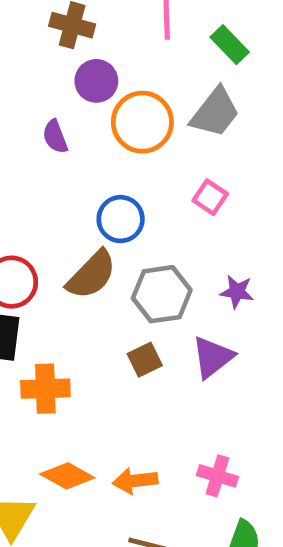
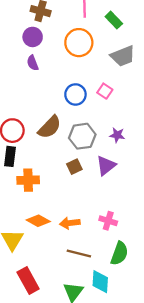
purple circle: (96, 81) -> (33, 37), moved
gray trapezoid: (215, 112) -> (123, 56), moved, turned 30
orange circle: (142, 122) -> (79, 43), moved
blue circle: (121, 219) -> (75, 94), moved

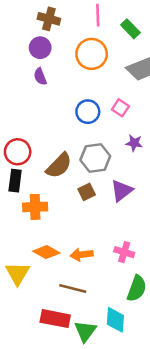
brown semicircle: (50, 127) -> (59, 166), moved
purple star: (117, 135) -> (134, 143), moved
brown line: (79, 253) -> (73, 288), moved
red rectangle: (28, 281) -> (55, 319), moved, turned -50

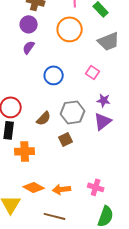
purple semicircle: (40, 77) -> (29, 47), turned 56
blue circle: (88, 112) -> (54, 75), moved
brown semicircle: (59, 166) -> (44, 118), size x0.7
purple triangle: (122, 191) -> (103, 121), moved

